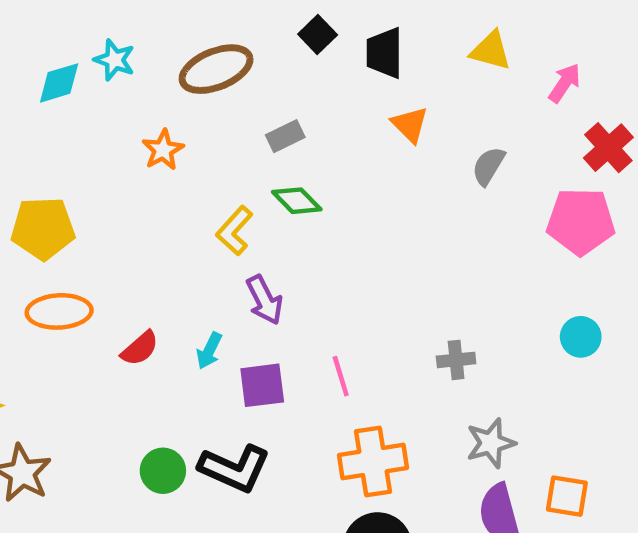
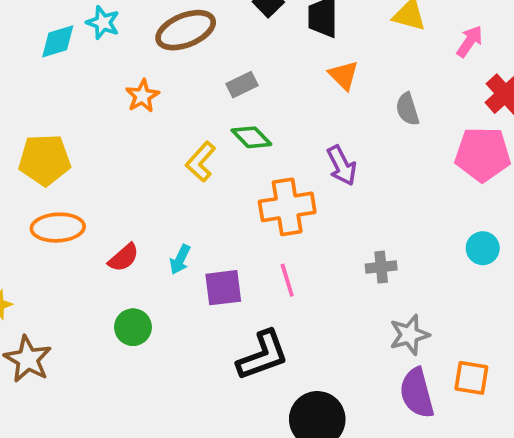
gray semicircle: (488, 166) -> (407, 109), turned -48
purple arrow: (265, 300) -> (342, 165), moved
orange cross: (373, 461) -> (287, 207), moved
black L-shape: (235, 468) -> (263, 355), moved, turned -44
green circle: (163, 471) -> (133, 327), moved

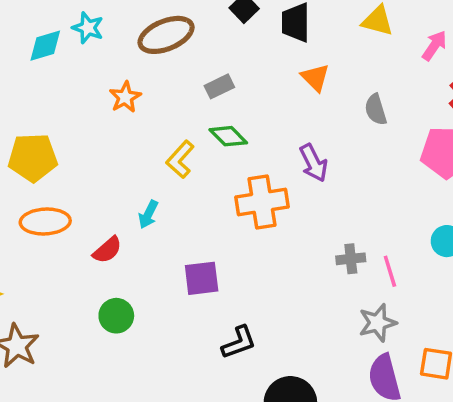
cyan arrow: (180, 259) -> (148, 214), moved
pink line: (287, 280) -> (390, 271), moved
black L-shape: (263, 355) -> (239, 342), size x0.7

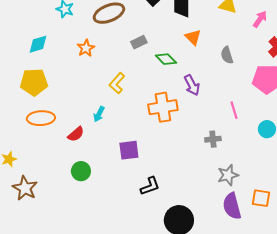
cyan diamond: (45, 46) -> (38, 44), moved
green diamond: (228, 136) -> (166, 59), moved
pink line: (390, 271) -> (234, 110), moved

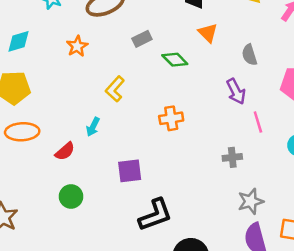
purple arrow: (192, 85) -> (236, 91), moved
orange cross: (163, 107) -> (171, 118), size x0.7
black L-shape: (150, 186) -> (155, 215), size x1.4

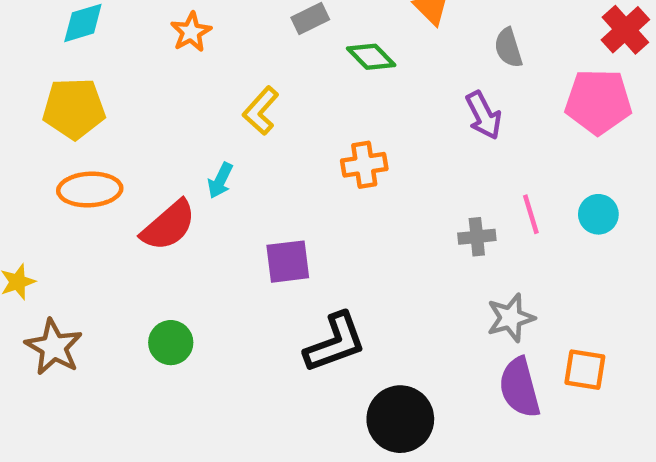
pink line: (258, 122) -> (531, 214), moved
red semicircle: (65, 151) -> (168, 226), size x1.5
green circle: (71, 196) -> (171, 343), moved

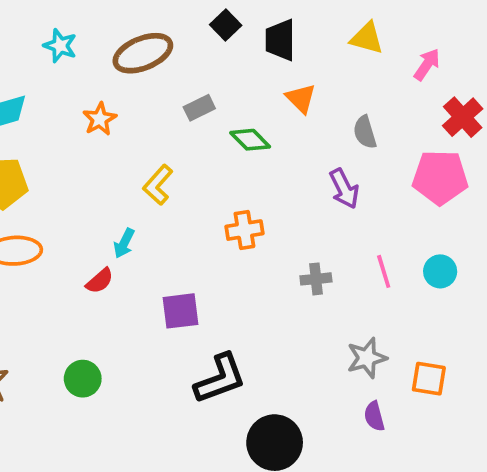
red semicircle: (168, 226) -> (100, 281), moved, size x0.6
gray cross: (477, 237) -> (316, 279), moved
orange square: (585, 370) -> (429, 379), moved
purple semicircle: (520, 388) -> (374, 416), size x0.6

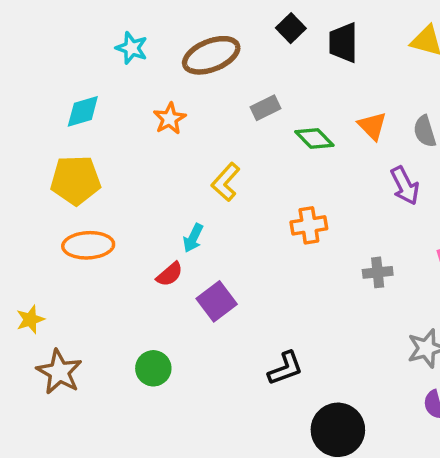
orange triangle: (301, 98) -> (372, 126), moved
purple square: (181, 311) -> (217, 301), moved, turned -30
black L-shape: (220, 379) -> (285, 368), size x0.7

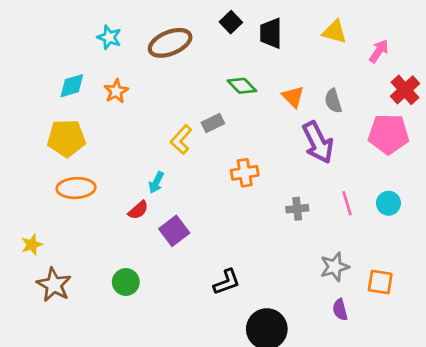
gray rectangle: (266, 108) -> (213, 123), moved
orange star: (170, 119) -> (116, 91), moved
green diamond: (314, 139) -> (242, 86), moved
purple arrow: (405, 186) -> (318, 142), size x1.4

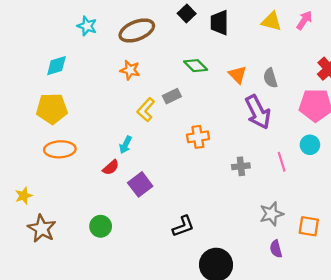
pink arrow: (379, 51) -> (304, 20), moved
orange star: (116, 91) -> (130, 70), moved, turned -30
cyan circle: (388, 203) -> (310, 145), moved

